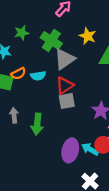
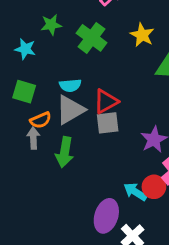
gray triangle: (65, 59) -> (70, 110), moved
orange semicircle: (18, 74) -> (41, 120), moved
purple ellipse: (70, 150) -> (106, 216), moved

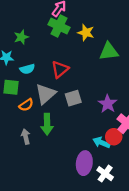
green cross: (92, 38) -> (59, 26), moved
cyan semicircle: (70, 85) -> (27, 69), moved
red triangle: (106, 101) -> (60, 69), moved
gray arrow: (33, 138) -> (26, 137), moved

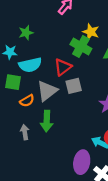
green cross: (59, 26) -> (81, 47), moved
cyan semicircle: (27, 69) -> (30, 65), size x1.5
gray square: (73, 98) -> (74, 86), moved

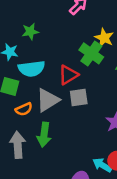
gray arrow: (25, 132) -> (18, 145), size x1.5

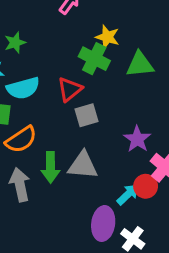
gray triangle: (48, 100) -> (83, 165), moved, turned 45
orange semicircle: (24, 109) -> (21, 140), size x1.5
cyan arrow: (102, 165) -> (128, 194), turned 114

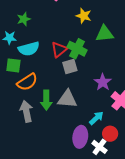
green cross: (94, 59) -> (77, 49), moved
red circle: (146, 186) -> (110, 134), moved

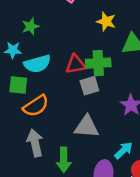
green cross: (77, 49) -> (98, 63), turned -30
red triangle: (59, 50) -> (76, 64), turned 30
green arrow: (46, 100) -> (64, 160), moved

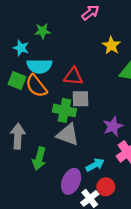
green cross: (98, 63) -> (64, 110), moved
orange semicircle: (36, 106) -> (36, 86), moved, turned 70

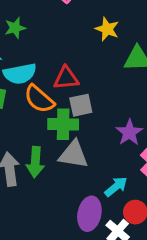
orange semicircle: (36, 86) -> (39, 99), moved
green arrow: (39, 159) -> (35, 162), moved

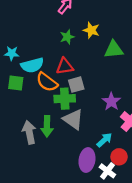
green star: (15, 28) -> (67, 37), moved
gray triangle: (73, 155) -> (73, 119), turned 30

